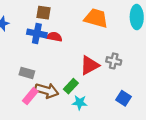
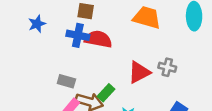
red semicircle: (54, 37) -> (98, 39), size x1.5
green rectangle: (71, 86) -> (106, 93), moved

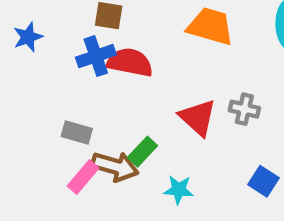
blue cross: (78, 35) -> (96, 56), turned -30
red triangle: (139, 72) -> (198, 118), turned -50

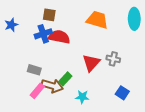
red triangle: (198, 118) -> (91, 63), turned 30

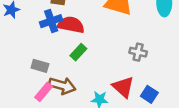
red triangle: (91, 63) -> (123, 87), moved, turned -30
green rectangle: (65, 79) -> (78, 52), moved

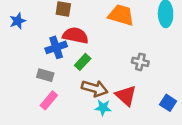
blue cross: (51, 21) -> (56, 47), moved
brown arrow: (62, 86) -> (95, 88), moved
blue square: (149, 94) -> (168, 103), moved

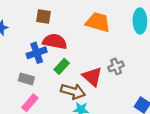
gray cross: (140, 62) -> (116, 66), turned -35
red triangle: (126, 96) -> (92, 77), moved

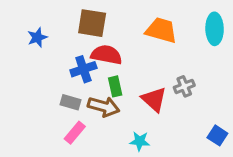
brown square: (43, 16) -> (92, 23), size x1.5
green rectangle: (62, 66) -> (115, 86), turned -56
brown arrow: (73, 91) -> (104, 107), moved

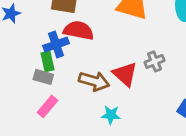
green rectangle: (115, 86) -> (48, 61), moved
brown arrow: (104, 107) -> (94, 81), moved

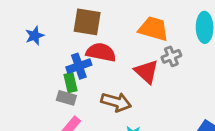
gray cross: (155, 61) -> (171, 56), moved
red triangle: (125, 74) -> (147, 72), moved

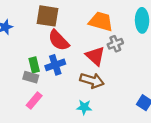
red semicircle: (101, 52) -> (59, 40), turned -145
blue cross: (79, 66) -> (55, 65), moved
brown arrow: (116, 102) -> (92, 80), moved

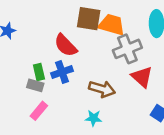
brown square: (47, 16) -> (89, 19), moved
gray cross: (115, 44) -> (127, 49), size x1.6
red triangle: (95, 56) -> (142, 77), moved

